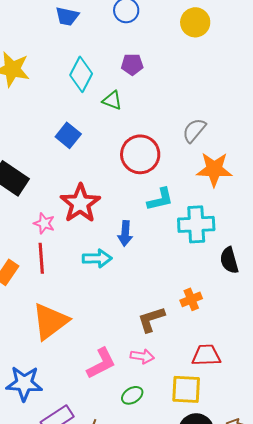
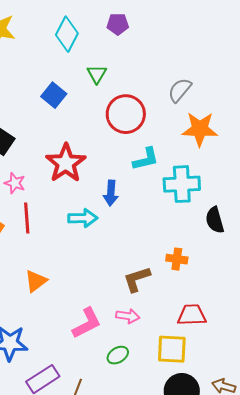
green triangle: (112, 100) -> (97, 74), moved, turned 40
pink star: (44, 223) -> (15, 183), moved
orange cross: (191, 299) -> (177, 259), turned 30
orange triangle: (50, 321) -> (36, 281), size x0.6

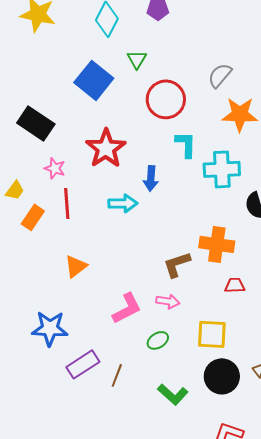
blue square: (54, 95) -> (94, 80), size x1.5
cyan L-shape: (146, 159) -> (186, 144), turned -76
orange cross: (177, 259) -> (217, 244), size x1.6
red trapezoid: (192, 315) -> (235, 285), moved, size x0.7

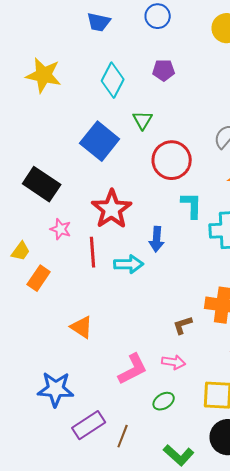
red line: (67, 203) -> (93, 252), moved
brown L-shape: (177, 264) -> (183, 325), size x0.7
orange triangle: (76, 266) -> (82, 327), turned -50

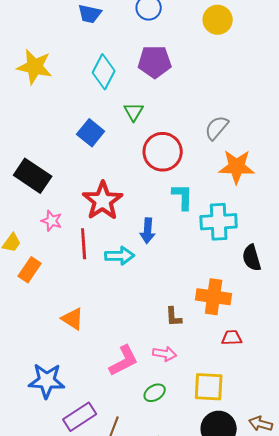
purple pentagon: (164, 70) -> (155, 62), size x1.5
blue square: (100, 141) -> (91, 133), size x0.7
brown L-shape: (183, 325) -> (174, 317), turned -75

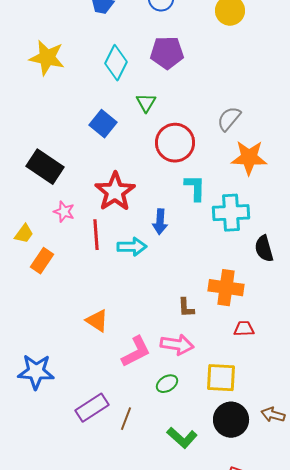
orange triangle: (73, 319) -> (97, 321), moved
pink arrow: (165, 354) -> (177, 345), size x1.4
blue star: (47, 381) -> (36, 372), moved

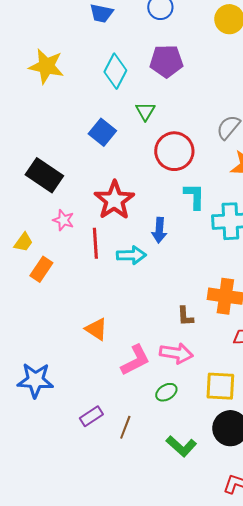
purple rectangle: (92, 408) -> (91, 416), size x0.7

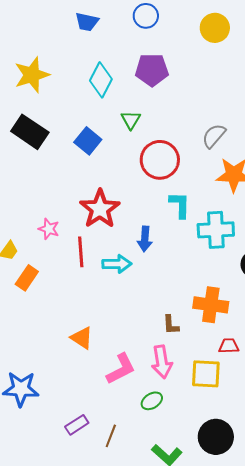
yellow star: (46, 66) -> (32, 75), turned -30
black rectangle: (44, 175) -> (30, 132), moved
pink arrow: (176, 353) -> (162, 362), turned 72
yellow square: (220, 386) -> (206, 374), moved

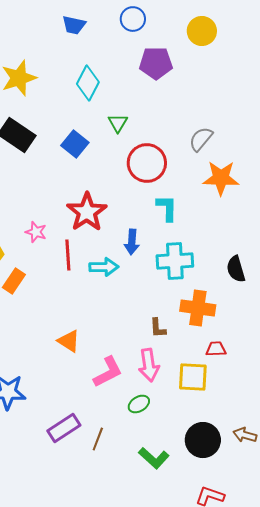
purple pentagon: (152, 70) -> (156, 63), moved
cyan cross: (216, 230) -> (175, 261), moved
purple rectangle: (77, 425) -> (64, 428), size x1.4

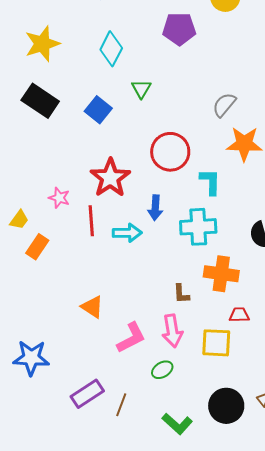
red circle: (147, 163) -> (170, 152), moved
cyan L-shape: (167, 208) -> (210, 182), moved

